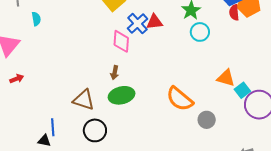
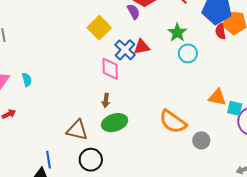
cyan semicircle: (36, 19) -> (27, 80), moved
cyan square: (242, 90) -> (235, 108), turned -35

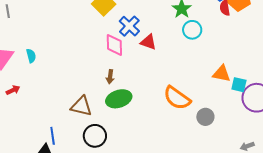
red triangle: (142, 47) -> (148, 42), moved, turned 30

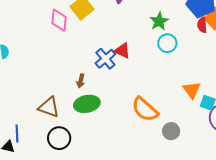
blue cross: (129, 26) -> (105, 59), moved
pink diamond: (114, 45) -> (59, 20), moved
orange triangle: (222, 74) -> (192, 90), turned 36

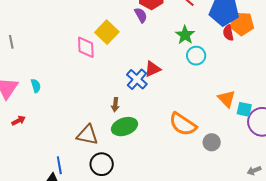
red triangle: (122, 51) -> (153, 69), turned -42

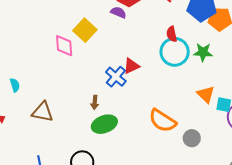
purple semicircle: (141, 15) -> (118, 12), turned -35
red semicircle: (228, 33) -> (172, 34), moved
green star: (185, 35) -> (203, 52), moved, turned -30
cyan circle: (196, 56) -> (175, 52), size x1.5
brown triangle: (87, 135) -> (43, 112), moved

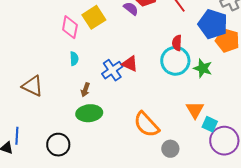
red triangle: (131, 66) -> (130, 64), turned 36
cyan semicircle: (15, 85) -> (74, 59), moved

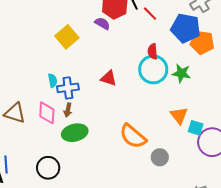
pink diamond: (70, 27) -> (47, 113), moved
blue cross: (112, 70) -> (68, 88), moved, turned 35

